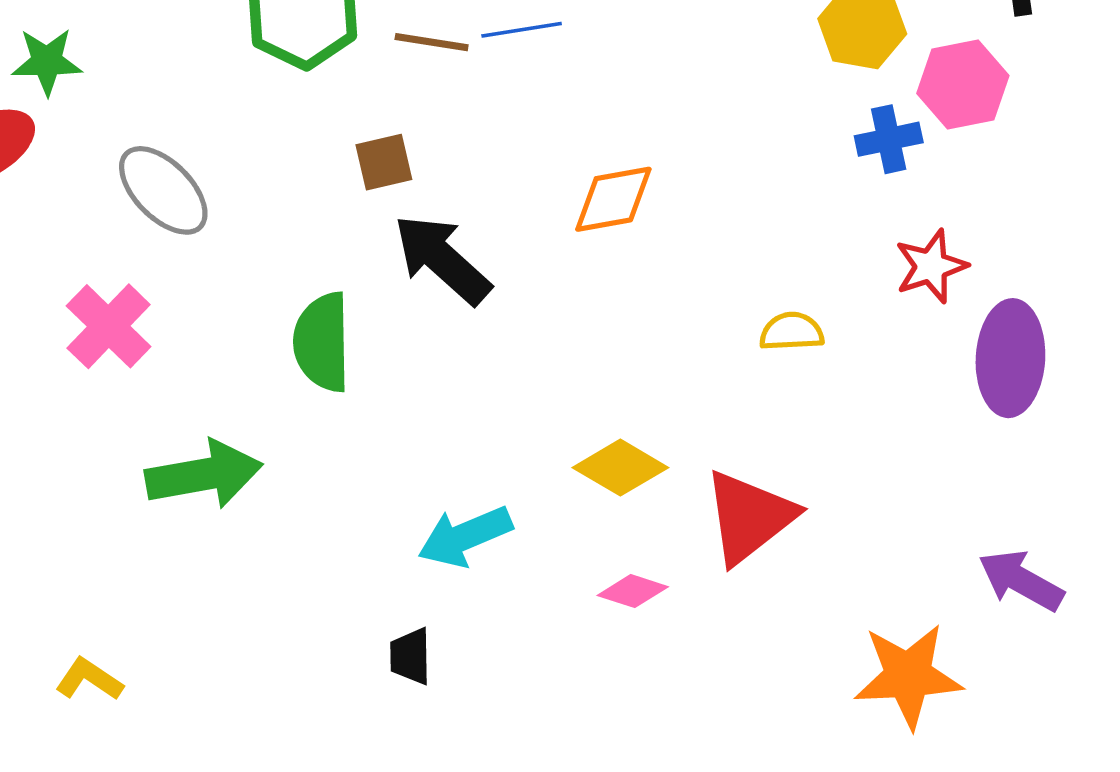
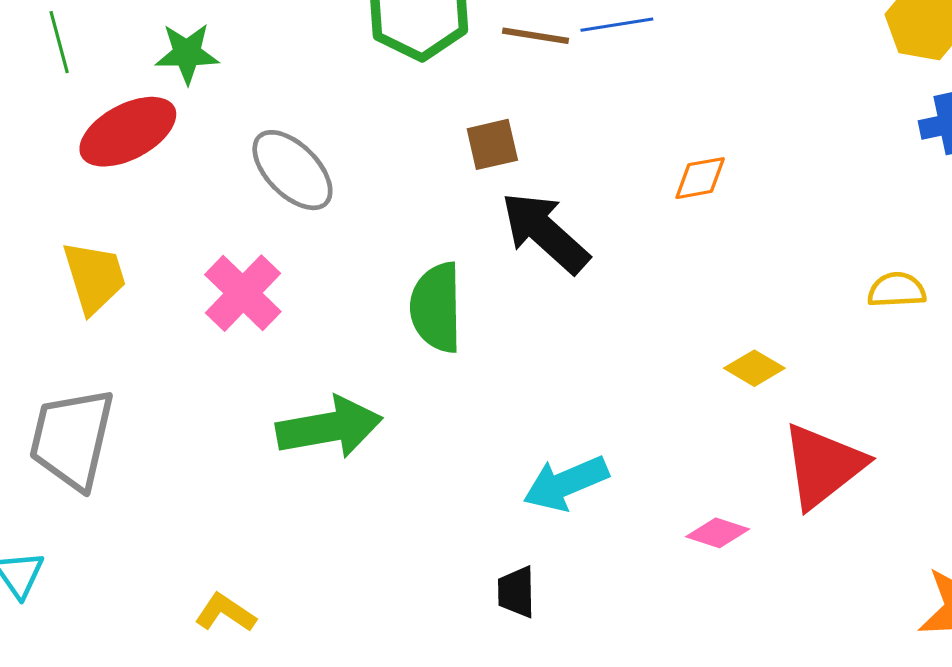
orange diamond: (613, 199) -> (700, 178), size x0.7
yellow semicircle: (792, 332) -> (897, 290), moved
yellow diamond: (620, 468) -> (754, 368), moved, size x0.7

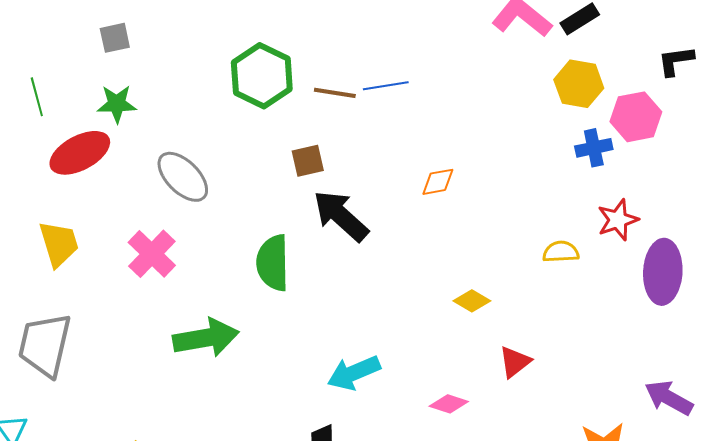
red triangle: (823, 466) -> (515, 362), size x0.6

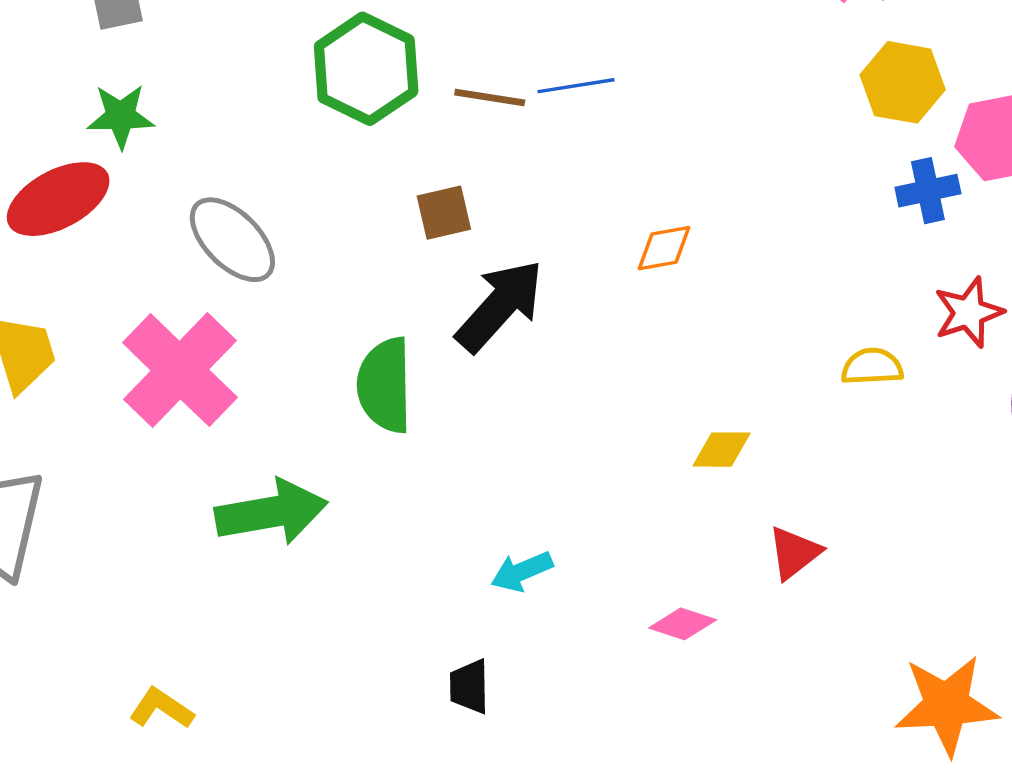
black arrow: (341, 216) -> (500, 306), turned 90
pink cross: (152, 254) -> (180, 370), size x1.4
yellow diamond: (472, 301) -> (722, 450), turned -30
cyan arrow: (354, 373) -> (522, 571), size x0.7

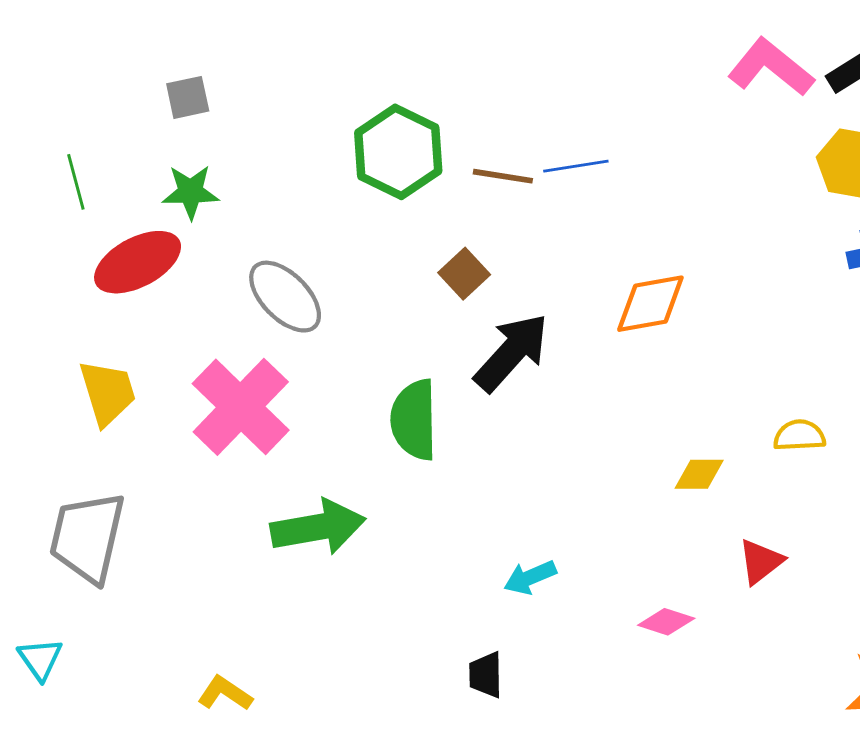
brown square: (444, 213) -> (464, 274), turned -30
orange diamond: (664, 248) -> (650, 304), size x1.5
yellow semicircle: (872, 367) -> (799, 436), moved

